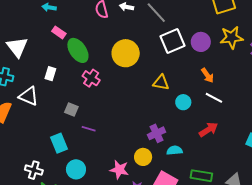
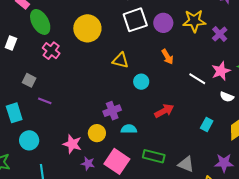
white line: (214, 98) -> (197, 79), moved

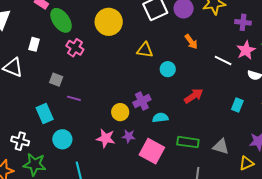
purple cross: (220, 34) -> (243, 22), moved, turned -35
yellow circle: (97, 133) -> (120, 112), moved
purple star: (88, 163) -> (129, 136), moved

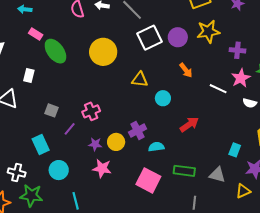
pink cross: (75, 48) -> (91, 111), moved, turned 36
purple line: (74, 98) -> (70, 129), turned -64
cyan rectangle: (237, 105) -> (235, 150), moved
purple star: (129, 136) -> (95, 144), moved

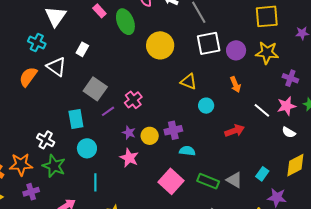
green ellipse: (55, 51) -> (125, 22), moved
gray square: (51, 110) -> (95, 89), size x1.6
pink cross: (91, 111) -> (133, 100), turned -30
red arrow: (189, 125) -> (235, 131), moved
gray triangle: (217, 175) -> (234, 180), moved

